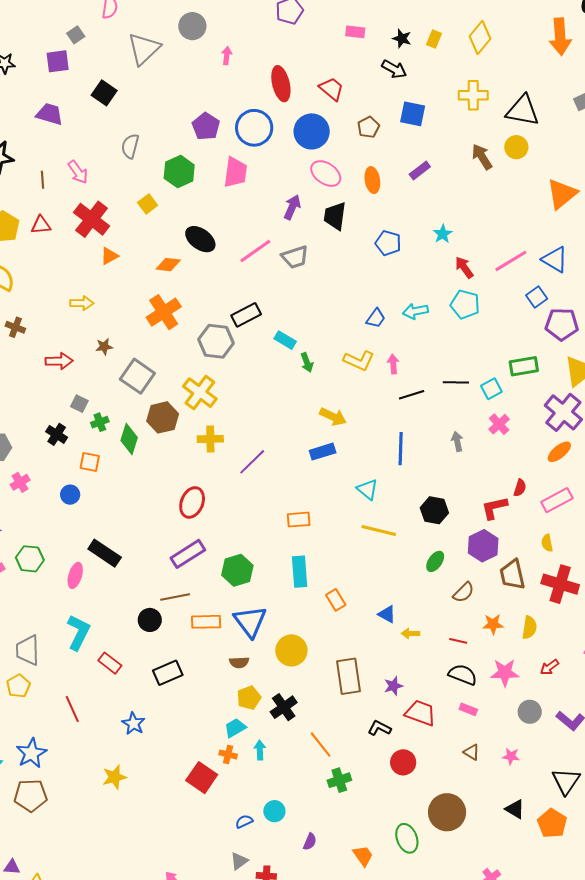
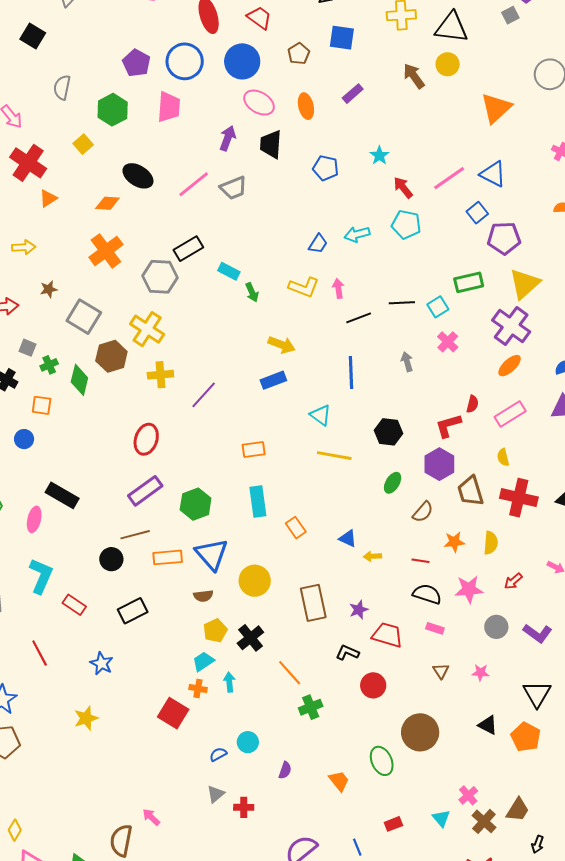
brown triangle: (472, 752) -> (441, 671), turned 30

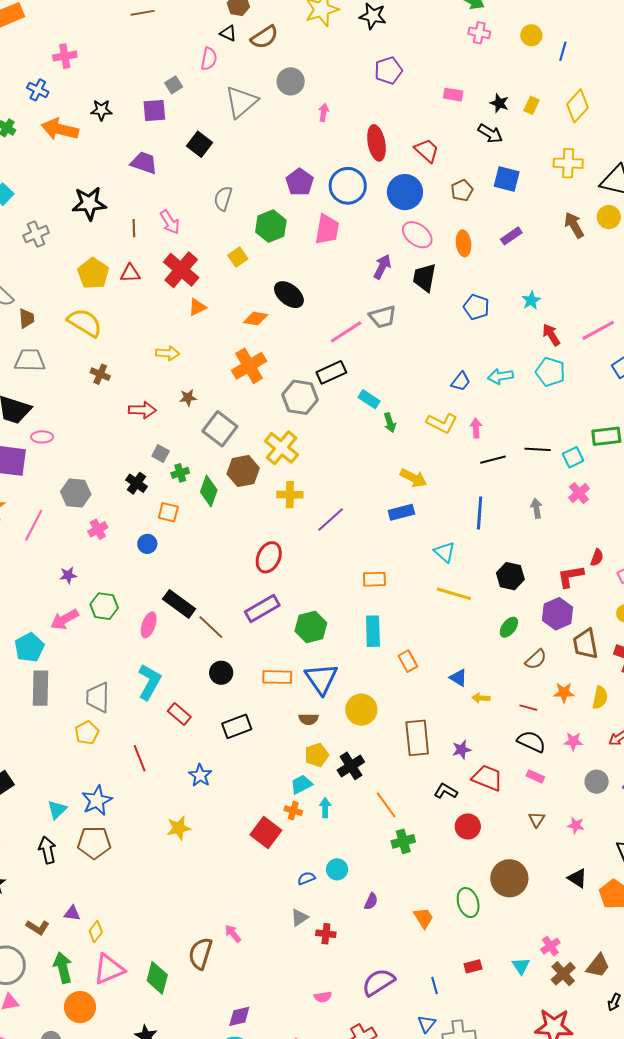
pink line: (194, 184) -> (346, 332), moved
brown line: (135, 535) -> (211, 627), moved, turned 52
pink star: (469, 589) -> (573, 741), size x0.7

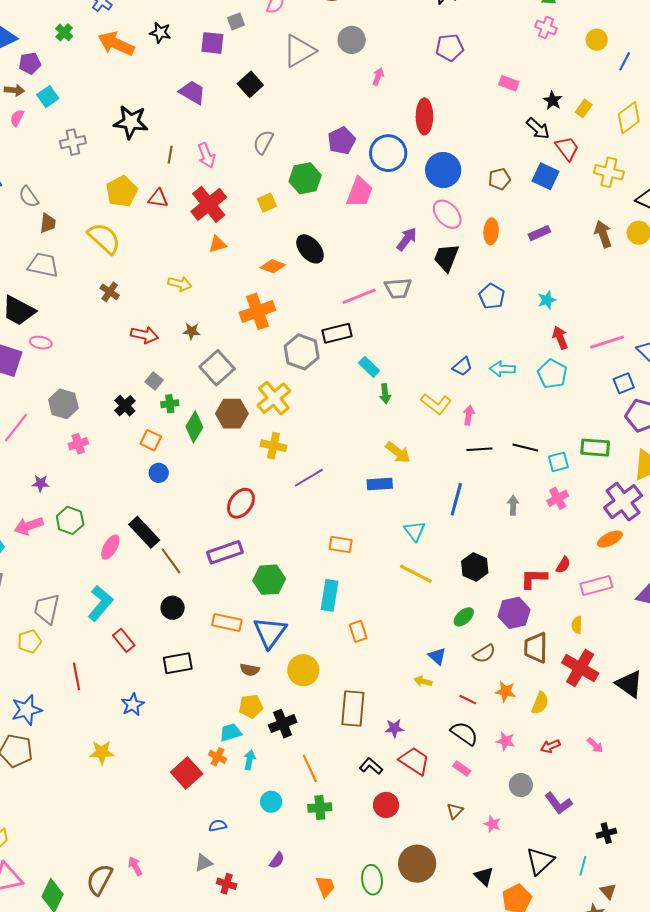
red trapezoid: (427, 150) -> (567, 148), moved
blue circle: (147, 544) -> (159, 473), moved
blue triangle: (458, 678) -> (437, 656), moved
cyan circle: (337, 869) -> (271, 802), moved

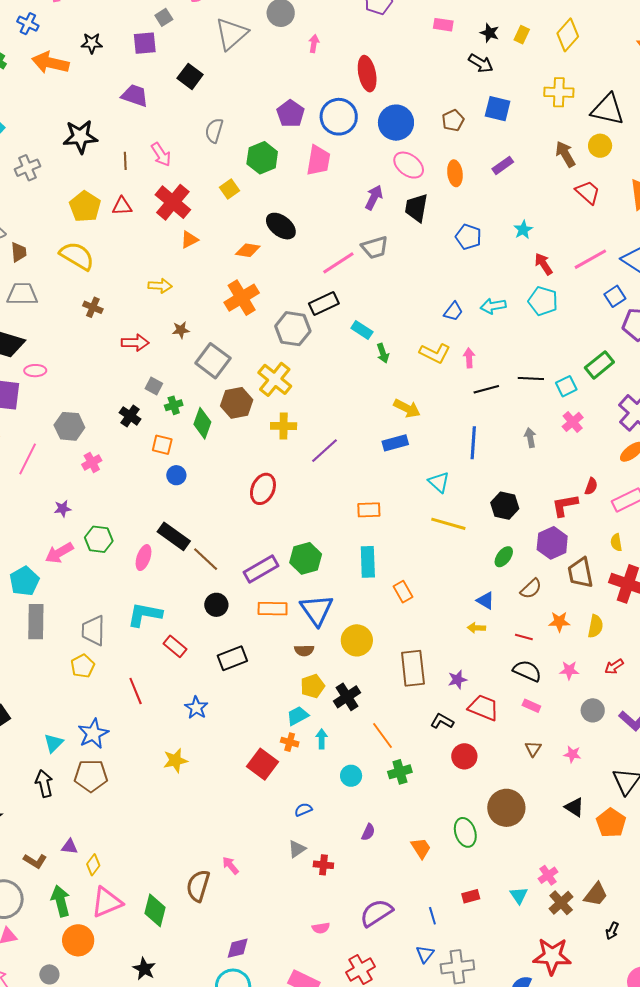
red trapezoid: (567, 148) -> (588, 192), moved
green rectangle: (595, 448) -> (599, 365), turned -32
purple rectangle: (225, 552) -> (261, 569), moved
cyan L-shape: (100, 603) -> (145, 615), turned -108

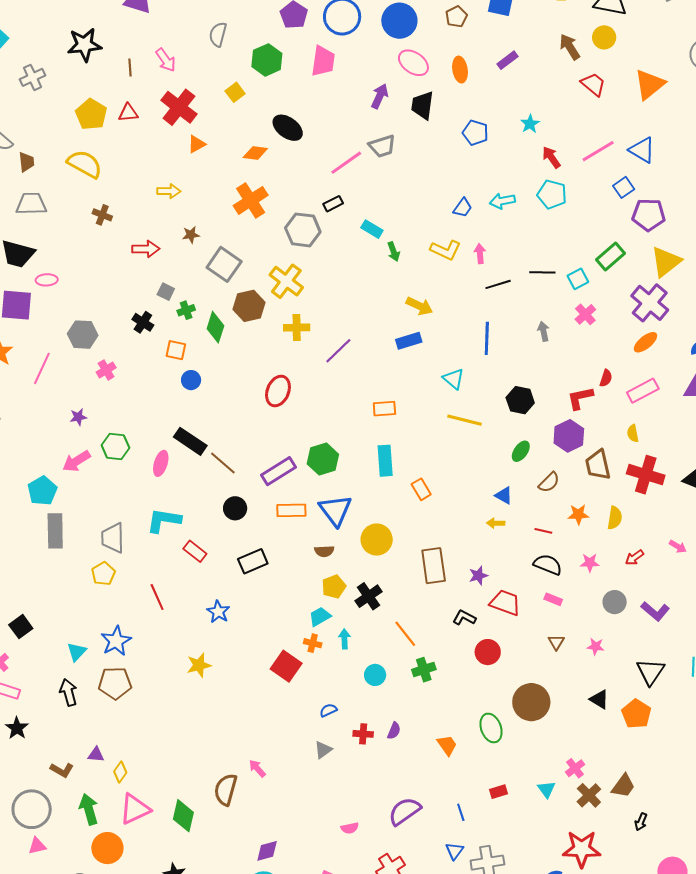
black rectangle: (324, 303) -> (333, 204), size x0.7
red cross: (323, 865) -> (363, 734), moved

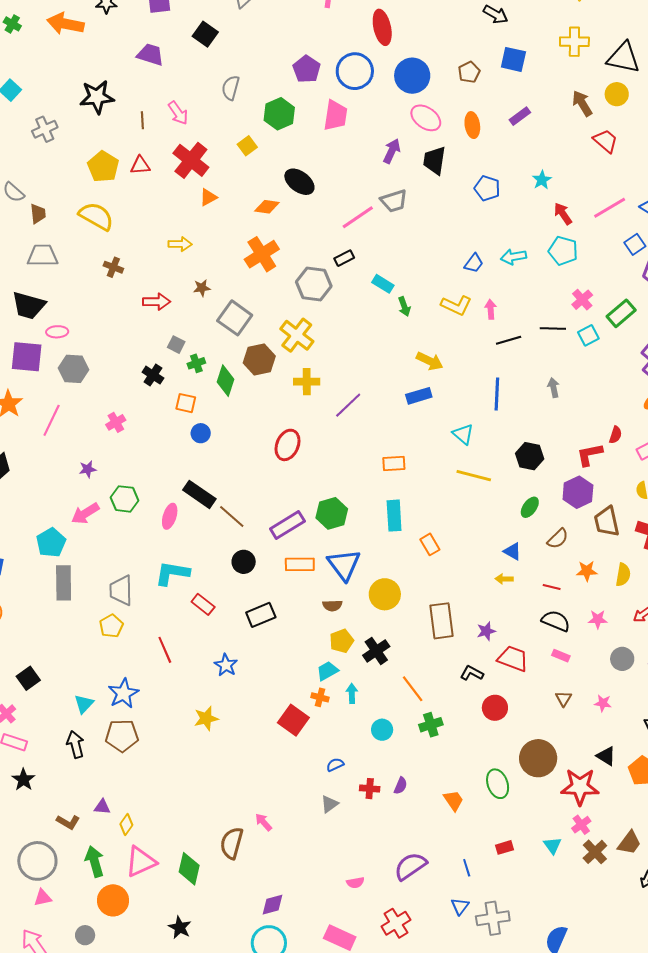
pink cross: (585, 314) -> (582, 300), moved
gray hexagon: (83, 335) -> (73, 369), moved
red star: (582, 849) -> (580, 787), moved

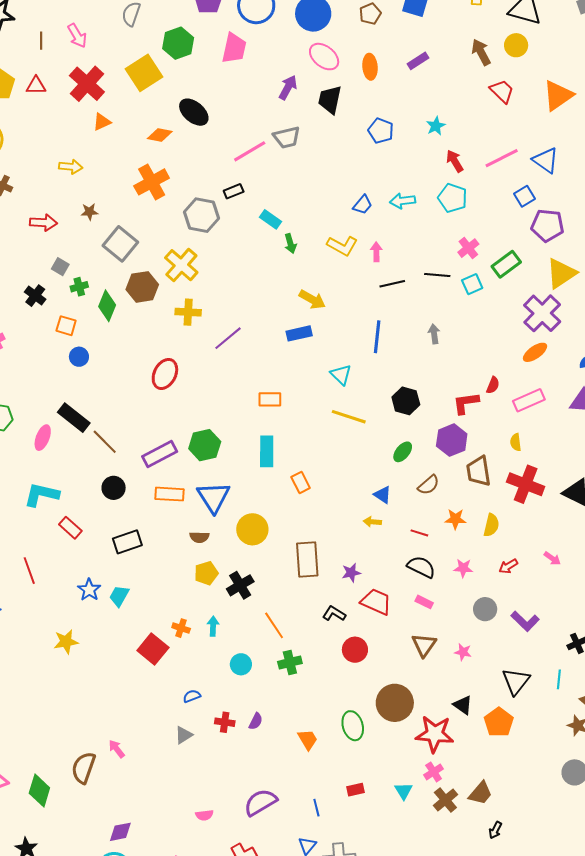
yellow square: (247, 146) -> (144, 73), size x1.8
cyan trapezoid: (327, 671) -> (119, 596), moved, turned -35
brown triangle: (564, 699) -> (424, 645), size x1.5

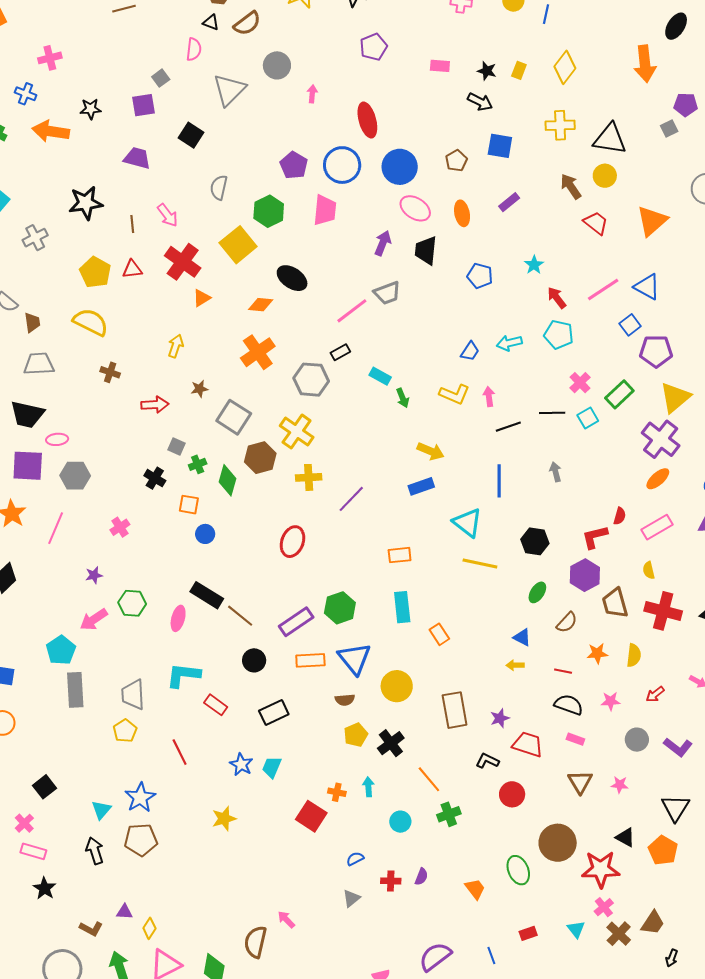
yellow arrow: (71, 167) -> (176, 346), turned -70
cyan triangle: (341, 375) -> (467, 523), size x1.4

